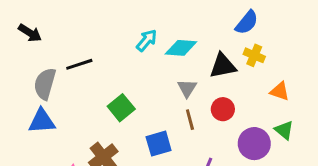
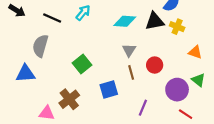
cyan arrow: (147, 40) -> (83, 13), moved
black line: (79, 64) -> (52, 18), moved, turned 42
black triangle: (223, 66) -> (155, 21), moved
gray semicircle: (45, 84) -> (40, 46), moved

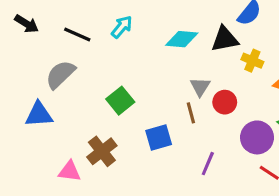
yellow cross: (177, 27) -> (252, 61), moved
gray semicircle: (40, 46) -> (60, 74), turned 30
gray triangle: (129, 50) -> (200, 87), moved

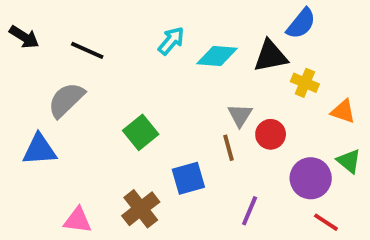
cyan arrow: (122, 27) -> (171, 41), moved
brown cross: (102, 151) -> (141, 209), moved

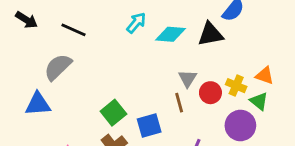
yellow cross: (305, 83) -> (236, 86), moved
green square: (141, 132) -> (113, 113), moved
green triangle: (349, 161) -> (259, 101), moved

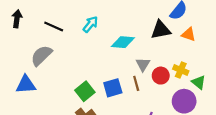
black arrow: (26, 20) -> (17, 19), turned -114
cyan arrow: (136, 23) -> (90, 24), moved
cyan diamond: (171, 34) -> (123, 42), moved
orange triangle: (265, 76) -> (189, 34), moved
blue square: (149, 125) -> (113, 88), moved

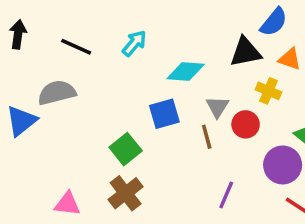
gray semicircle: (41, 56) -> (57, 93), turned 30
yellow cross: (181, 70) -> (268, 91), moved
blue triangle: (26, 84) -> (21, 121), moved, turned -35
blue square: (113, 88) -> (164, 114), moved

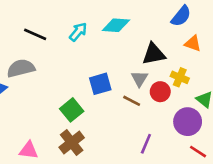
black triangle: (246, 52) -> (154, 54), moved
cyan diamond: (186, 71) -> (116, 25), moved
yellow cross: (268, 91) -> (180, 77), moved
brown line: (207, 137) -> (132, 101), turned -48

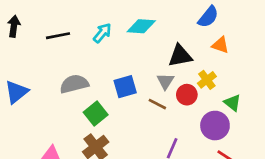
black line: (35, 34) -> (58, 36), turned -35
gray semicircle: (21, 68) -> (74, 84), moved
yellow cross: (180, 77) -> (207, 80), turned 30

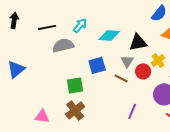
cyan diamond: (141, 26) -> (109, 35), moved
gray semicircle: (74, 84) -> (63, 45), moved
green square: (96, 113) -> (75, 85), turned 30

